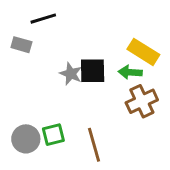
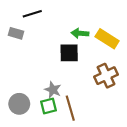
green arrow: (130, 72) -> (80, 33), moved
gray star: (71, 74) -> (53, 90), moved
green square: (53, 135) -> (49, 106), moved

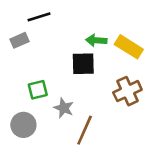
gray rectangle: (16, 33) -> (20, 40), turned -40
green square: (49, 106) -> (38, 90), moved
brown line: (70, 108) -> (85, 130), turned 40

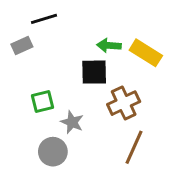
brown cross: (127, 91) -> (124, 103), moved
gray circle: (23, 125) -> (53, 152), moved
brown line: (85, 130) -> (134, 147), moved

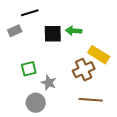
yellow rectangle: (146, 53) -> (99, 55), moved
black square: (94, 72) -> (53, 34), moved
brown line: (134, 147) -> (91, 100), turned 70

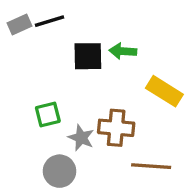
gray rectangle: (15, 31) -> (20, 25), moved
brown cross: (84, 70) -> (116, 128), moved, turned 30

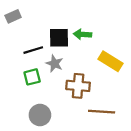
black line: (50, 21) -> (33, 50), moved
gray star: (81, 138) -> (55, 63), moved

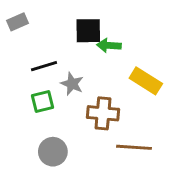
black square: (59, 38) -> (88, 31), moved

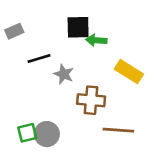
gray rectangle: (17, 22) -> (14, 31), moved
green square: (43, 102) -> (27, 133), moved

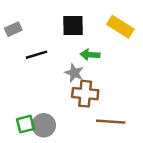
green arrow: (96, 40) -> (90, 55), moved
yellow rectangle: (129, 72) -> (120, 27), moved
gray star: (64, 74) -> (74, 73), moved

